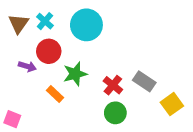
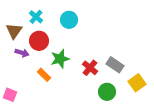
brown triangle: (19, 24) -> (14, 31), moved
cyan circle: (86, 25) -> (69, 20), size x0.7
green circle: (115, 113) -> (107, 92), moved

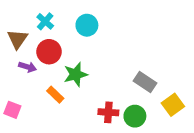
red cross: (90, 68) -> (108, 112), moved, turned -35
pink square: (10, 95) -> (12, 110), moved

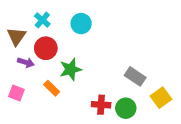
pink square: (12, 110) -> (16, 93), moved

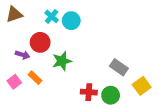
cyan cross: (42, 20) -> (52, 16), moved
brown triangle: (16, 36) -> (14, 14), moved, turned 36
orange rectangle: (52, 88) -> (35, 78), moved
pink square: (16, 93) -> (14, 82), turned 32

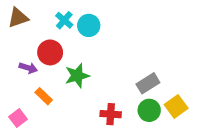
gray rectangle: (119, 67) -> (148, 83), turned -66
pink square: (14, 82) -> (18, 118), moved
green circle: (111, 95) -> (149, 110), moved

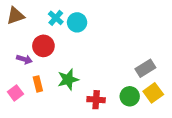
green star: (77, 76) -> (68, 79), moved
gray rectangle: (148, 83) -> (145, 68), moved
orange rectangle: (44, 96) -> (38, 84), turned 32
pink square: (18, 118) -> (15, 93), moved

